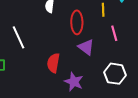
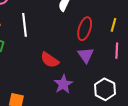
red semicircle: (53, 63) -> (50, 60), turned -84

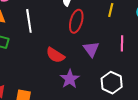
yellow line: (113, 25) -> (111, 10), moved
red ellipse: (85, 29) -> (76, 21), moved

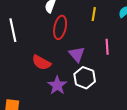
white hexagon: (112, 83) -> (85, 78), moved

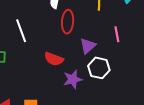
purple triangle: (77, 54) -> (88, 46), turned 36
purple star: (57, 85) -> (73, 79), turned 30

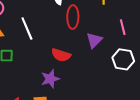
white hexagon: (99, 68) -> (123, 59), moved
purple star: (73, 79) -> (50, 79), moved

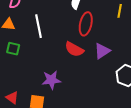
red semicircle: (61, 55) -> (74, 49), moved

